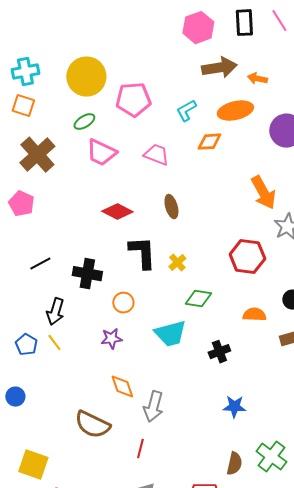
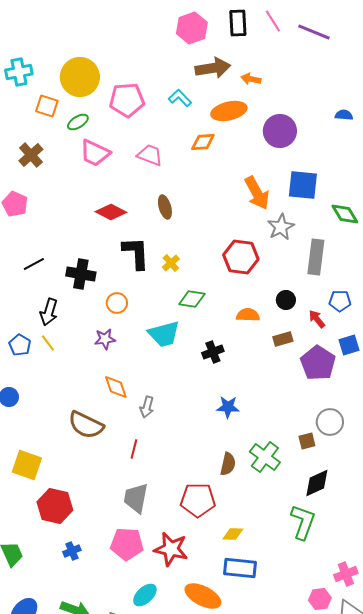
orange square: (23, 106) -> (47, 106), moved
cyan L-shape: (186, 111) -> (180, 98), moved, turned 75
brown cross: (37, 155) -> (31, 155), size x0.7
gray arrow: (153, 407) -> (147, 407), size x0.7

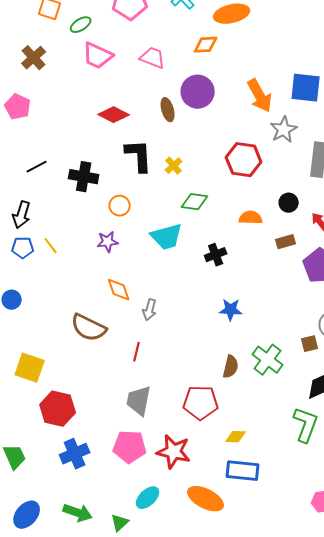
purple circle: (280, 131) -> (198, 92), moved
black arrow: (49, 312) -> (22, 215), moved
blue pentagon: (20, 345) -> (23, 248), turned -30
blue cross: (72, 551) -> (75, 454), size x1.6

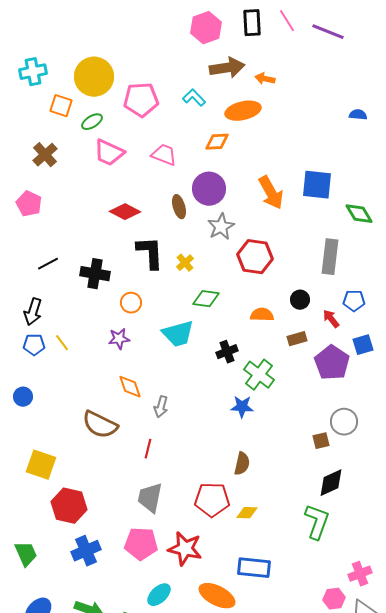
gray star: (284, 130) -> (221, 227), moved
green cross: (268, 360) -> (259, 375), moved
yellow diamond: (236, 437) -> (247, 513), moved

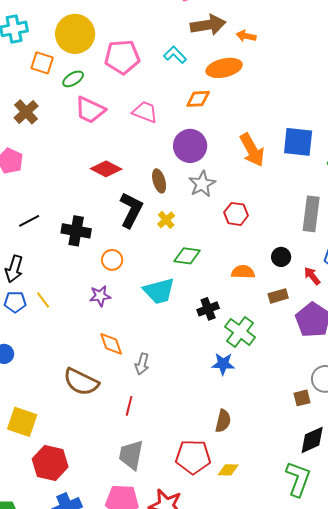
brown ellipse: (179, 207) -> (159, 181), moved
black L-shape: (150, 253) -> (131, 210), turned 30
red hexagon: (255, 257) -> (236, 214), size x0.7

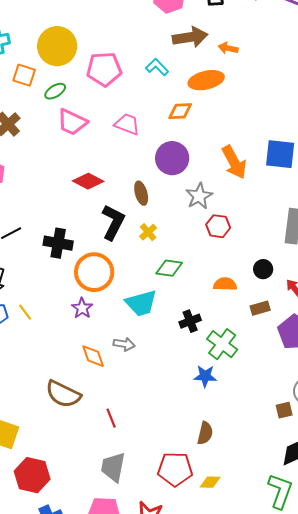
gray star: (202, 184) -> (199, 196), moved
orange circle: (112, 260) -> (94, 272), size x1.8
purple star: (100, 296) -> (82, 308), turned -30
gray arrow: (142, 364) -> (124, 344), moved, turned -95
red line: (129, 406) -> (111, 418), turned -36

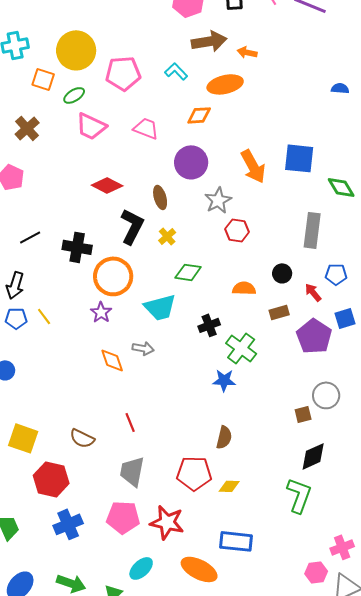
brown semicircle: (63, 394) -> (82, 438), moved, size x0.7

